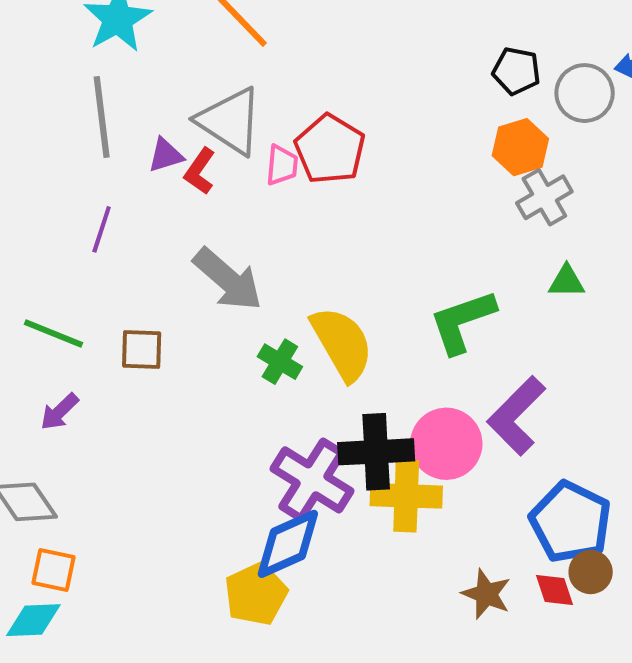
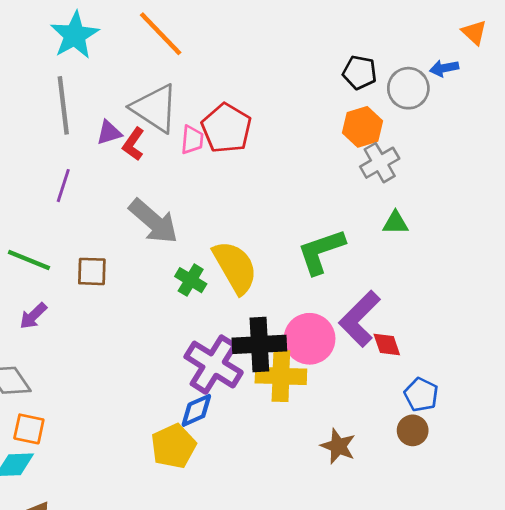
blue pentagon: (571, 522) -> (421, 395), moved, size x0.6
blue diamond: (288, 544) -> (196, 410), size x0.7
red diamond: (554, 590) -> (387, 344), moved

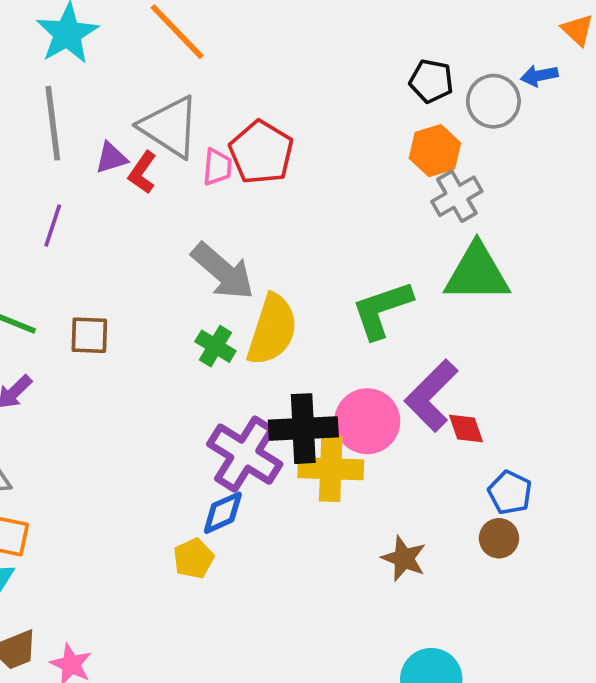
gray arrow: (153, 221) -> (223, 271), moved
green triangle: (395, 223) -> (477, 273), size x2.0
yellow semicircle: (235, 267) -> (272, 330), turned 48
yellow pentagon: (174, 446) -> (194, 558), size x0.7

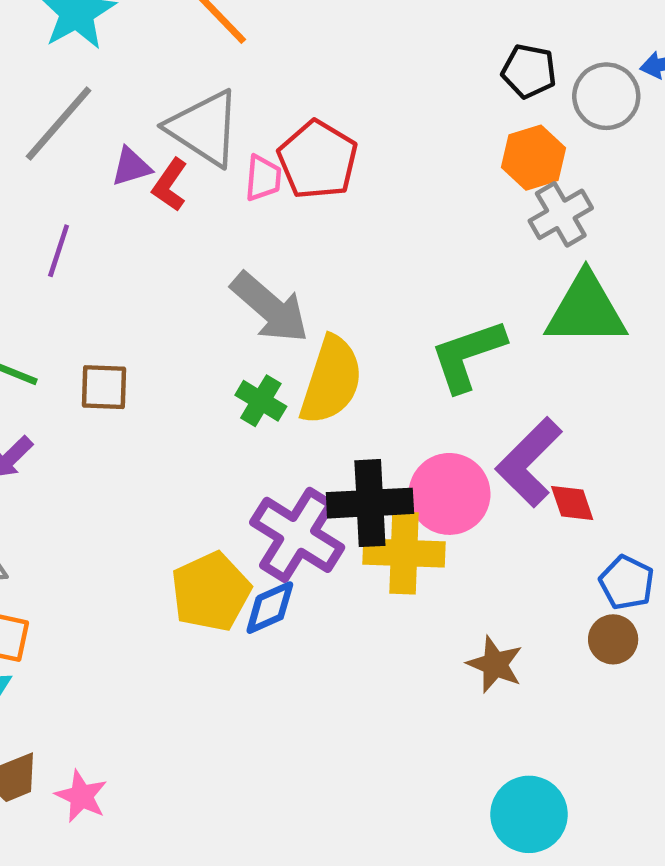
gray line: (53, 123) -> (59, 123), turned 48
yellow pentagon: (194, 558) -> (211, 592), moved, size x1.6

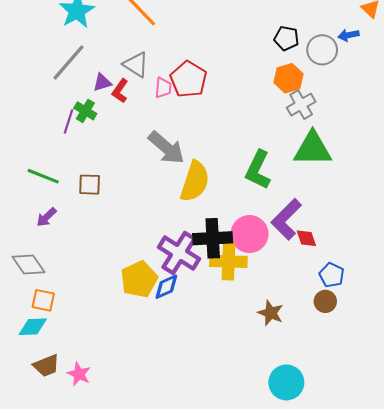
gray triangle: (204, 128) -> (136, 65), size x0.7
green L-shape: (468, 355) -> (258, 170), turned -45
green cross: (261, 401) -> (85, 111), moved

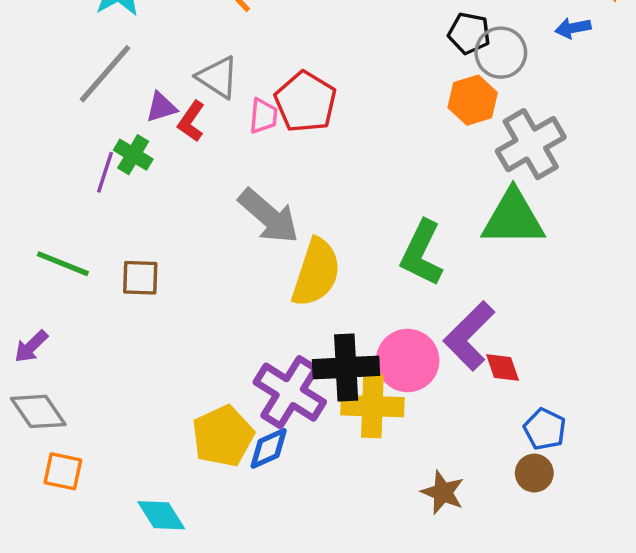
gray circle: (322, 50) -> (501, 53), moved
gray cross: (301, 105) -> (531, 144), moved, size x1.4
purple arrow: (46, 217) -> (31, 346), moved
cyan diamond: (33, 327) -> (161, 515), moved, turned 60

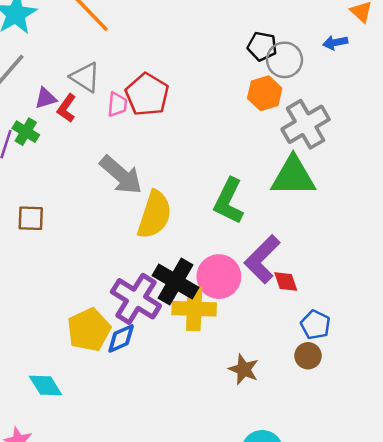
black cross: (346, 367) -> (176, 281), turned 33

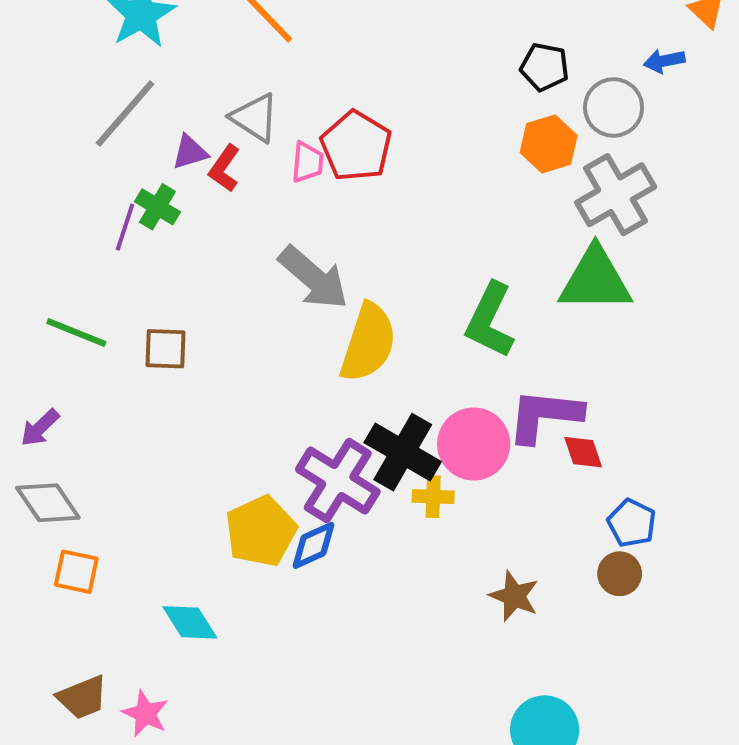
gray circle: (285, 60) -> (614, 107), moved
purple L-shape: (262, 259) -> (545, 416), turned 51
yellow cross: (194, 309) -> (433, 497), size x0.6

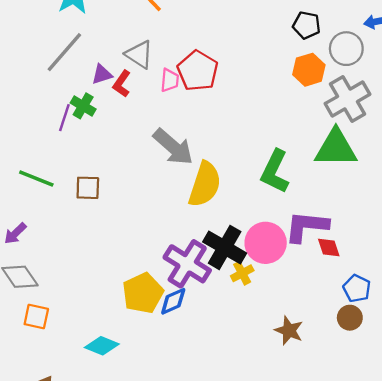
yellow cross: (433, 497) -> (242, 273), turned -30
cyan diamond: (190, 622) -> (102, 346), turned -36

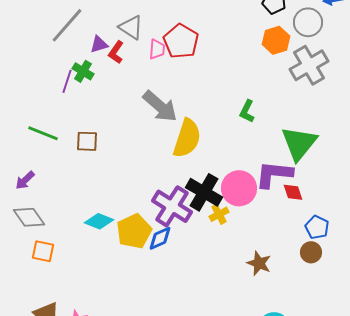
green triangle: (336, 148) -> (299, 143), moved, turned -51
green L-shape: (275, 171) -> (247, 111), moved, size x0.6
cyan diamond: (102, 346) -> (99, 221), moved

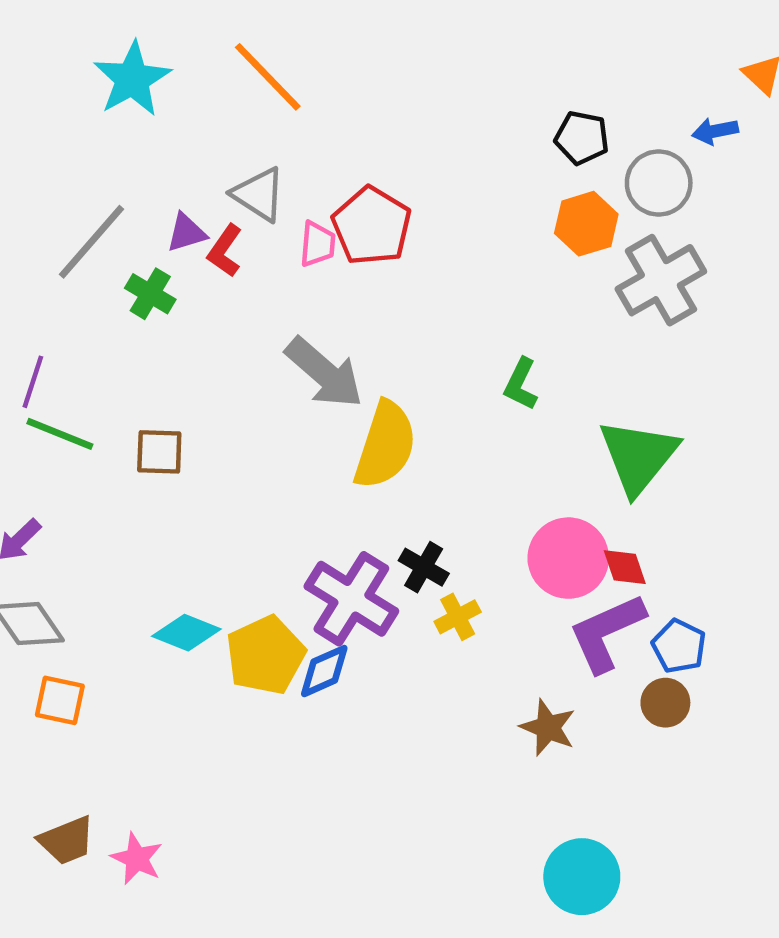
gray line: (67, 25) -> (92, 242), moved
purple line: (67, 81) -> (33, 382), moved
purple L-shape: (274, 174) -> (607, 633), moved, turned -30
pink circle: (239, 188) -> (568, 558), moved
black cross: (204, 192) -> (424, 567), size x0.6

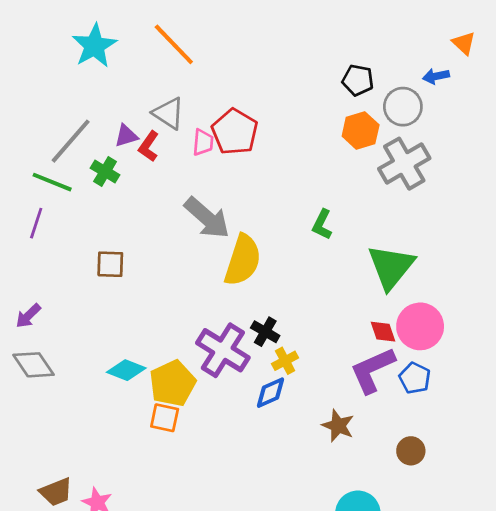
green line: (60, 434) -> (52, 182), moved
pink circle: (568, 558) -> (420, 326), moved
blue diamond: (324, 671) -> (270, 393), moved
orange square: (60, 700) -> (165, 418), moved
brown circle: (665, 703) -> (411, 451), moved

